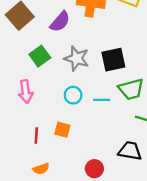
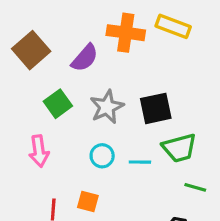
gray star: (77, 58) -> (107, 107), turned 30

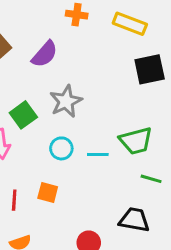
orange cross: (126, 33) -> (77, 15), moved, size x0.6
green square: (58, 104) -> (23, 115), moved
black square: (156, 108) -> (150, 69), moved

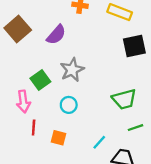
cyan line: (98, 154) -> (99, 142), moved, turned -49
green line: (151, 179) -> (136, 128), turned -35
red line: (14, 200) -> (34, 128), moved

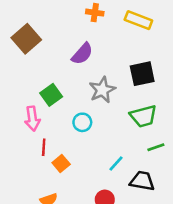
purple semicircle: (56, 35) -> (82, 54), moved
black square: (134, 46) -> (142, 74), moved
gray star: (72, 70) -> (102, 90), moved
orange square: (58, 138) -> (61, 163), moved, turned 35

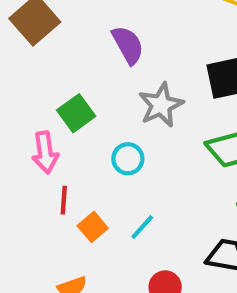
purple semicircle: (82, 54) -> (128, 45), turned -70
cyan line: (116, 163) -> (142, 227), moved

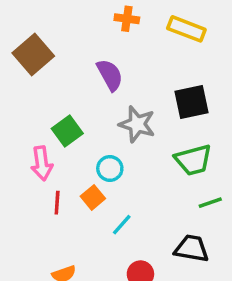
gray star: (161, 105) -> (137, 124), turned -30
orange square: (93, 227) -> (93, 197), moved

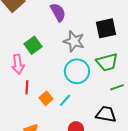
cyan circle: (110, 168) -> (77, 71), moved, size x1.6
orange square: (93, 197) -> (46, 98), moved

